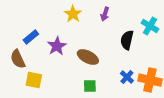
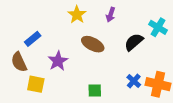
black semicircle: (127, 40) -> (134, 42), turned 36
purple star: (57, 46) -> (58, 61), moved
brown ellipse: (88, 57) -> (93, 44), moved

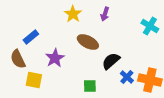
black semicircle: (134, 42) -> (111, 61), moved

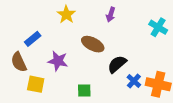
yellow star: (73, 14) -> (66, 15), moved
purple star: (55, 58) -> (58, 61), turned -30
green square: (90, 86) -> (84, 91), moved

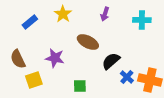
cyan cross: (158, 27) -> (142, 20), moved, turned -30
blue rectangle: (33, 39) -> (30, 22), moved
yellow square: (36, 84) -> (34, 80), turned -30

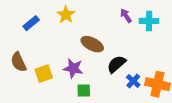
purple arrow: (105, 14) -> (126, 16), moved, turned 128
purple star: (55, 58) -> (73, 68), moved
yellow square: (34, 80) -> (44, 74), moved

